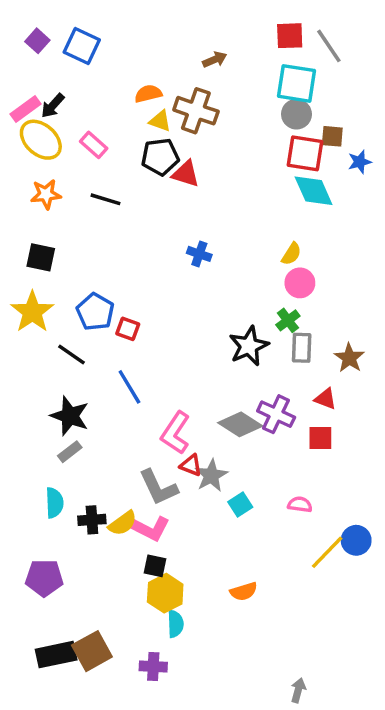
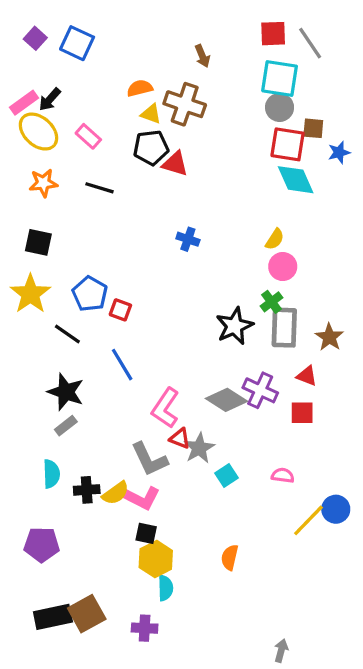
brown arrow: (215, 60) -> (202, 56), turned 90
gray rectangle: (302, 348) -> (284, 328), size x1.4
orange semicircle: (244, 591) -> (230, 557), turned 120

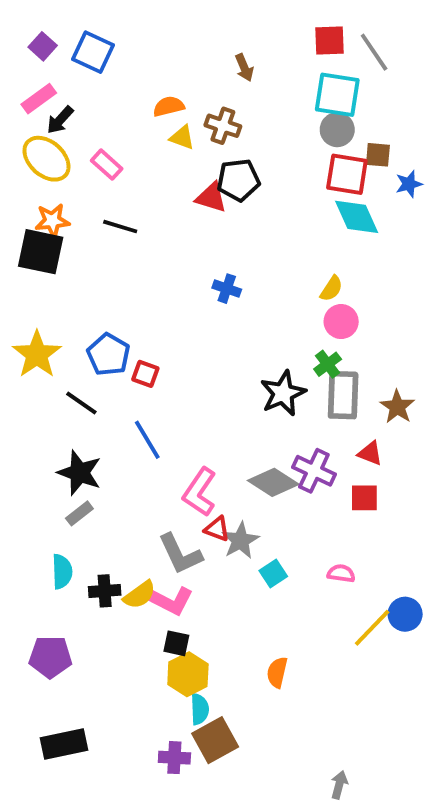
pink rectangle: (24, 103) -> (39, 99), moved
brown cross: (185, 104) -> (223, 126), size x0.7
black pentagon: (151, 148) -> (238, 180), moved
black square: (38, 242) -> (41, 252), moved, size x1.4
brown square: (87, 614) -> (215, 740), moved

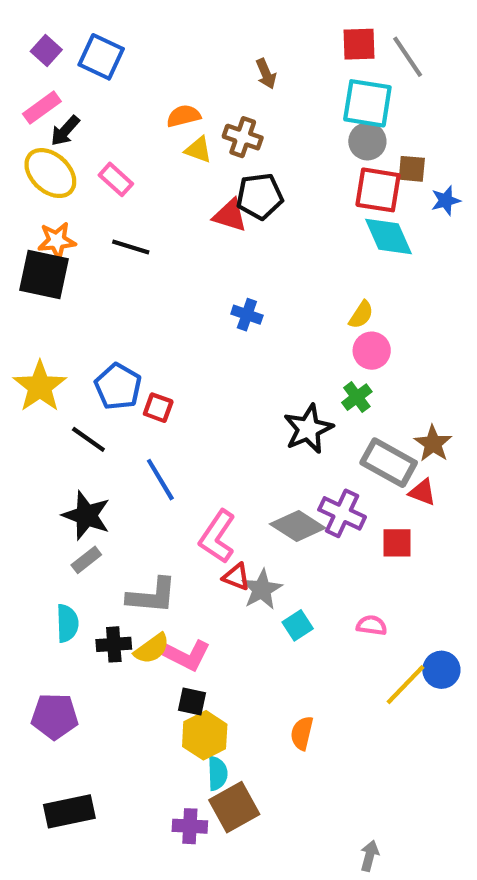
gray rectangle: (343, 395) -> (389, 463), moved, turned -63
red triangle: (370, 453) -> (422, 492), moved
gray L-shape: (180, 554) -> (152, 596), moved, turned -60

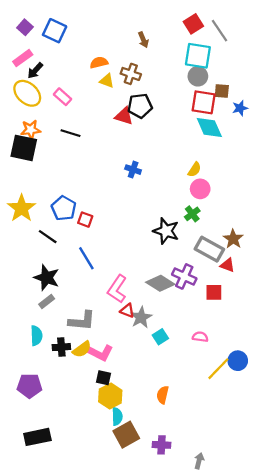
red square: (359, 44) -> (193, 24), turned -30
black star: (308, 429) -> (166, 231), turned -30
purple cross: (190, 826) -> (161, 445), moved

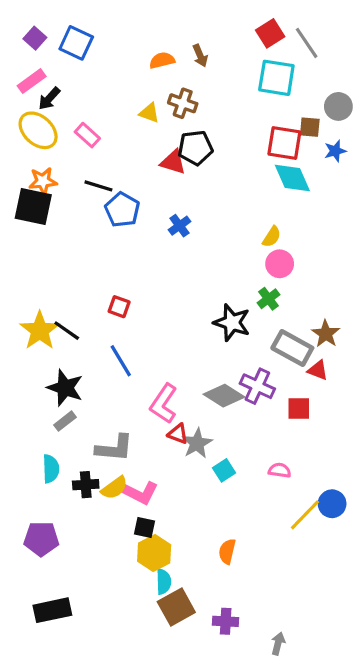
orange semicircle: (99, 63) -> (162, 60), moved
gray circle: (198, 76) -> (338, 106), moved
blue cross: (133, 170) -> (180, 226), moved, turned 35
yellow star: (22, 208) -> (40, 331), moved
blue pentagon: (64, 208) -> (122, 210), moved

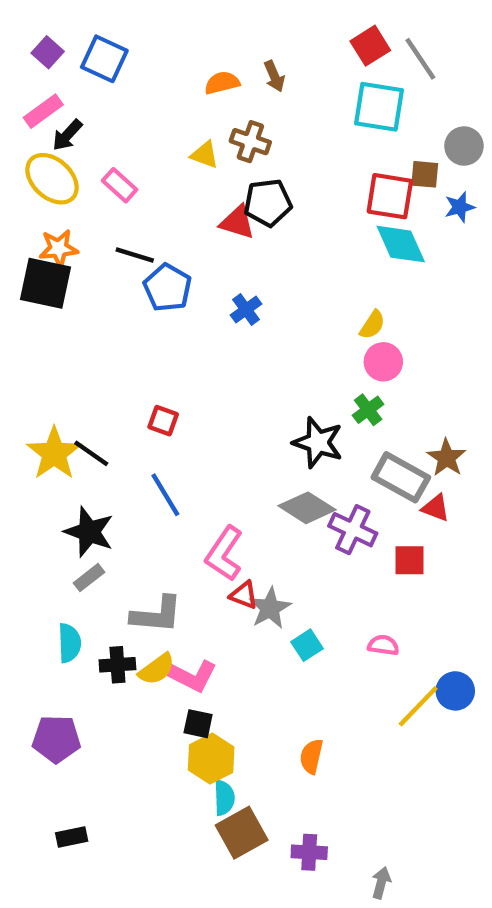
gray diamond: (224, 396) -> (307, 508), moved
black rectangle: (52, 610) -> (72, 837), size x0.6

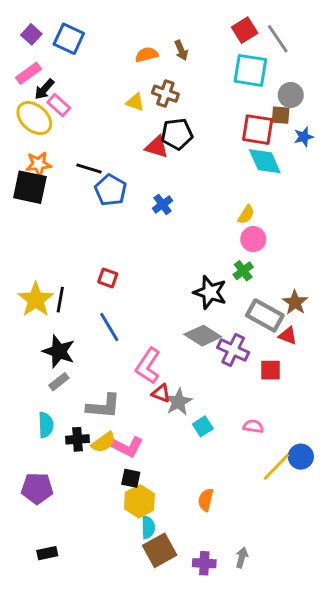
gray circle: (464, 146) -> (291, 95), moved
pink rectangle: (120, 185) -> (59, 105), moved
black line: (91, 453) -> (60, 300), turned 65
gray arrow: (381, 883) -> (242, 557), moved

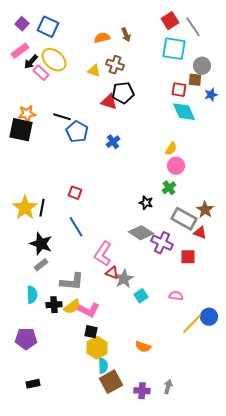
yellow ellipse: (34, 118) -> (54, 60), moved
red square: (258, 130) -> (179, 90), size x0.7
black star: (210, 292) -> (146, 203), size x0.6
orange semicircle: (206, 500) -> (143, 347), turned -84

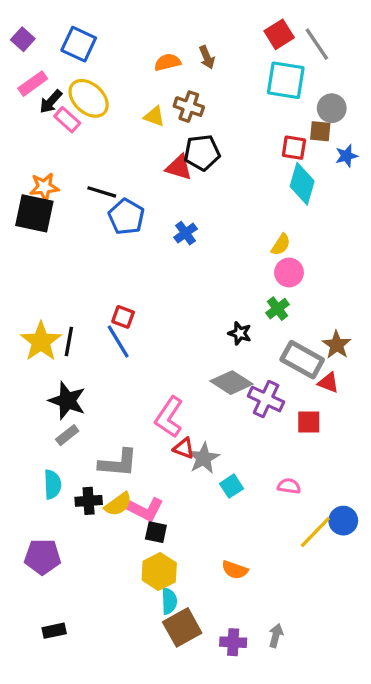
purple square: (22, 24) -> (23, 39), moved
cyan diamond: (184, 112) -> (302, 184), turned 40
blue line: (76, 227) -> (118, 342), moved
black square: (91, 332) -> (156, 532), moved

